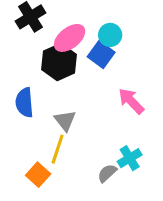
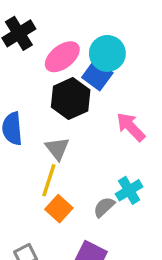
cyan circle: (110, 35) -> (107, 53), size x1.4
black hexagon: (59, 62) -> (71, 99), moved
orange square: (38, 175) -> (59, 209), moved

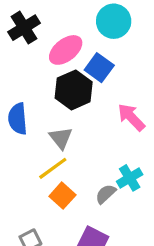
cyan circle: (107, 53) -> (114, 21), moved
yellow line: (49, 180) -> (53, 168), turned 36

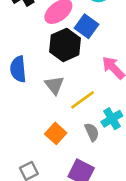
yellow line: (53, 168) -> (82, 100), moved
gray semicircle: (106, 194) -> (92, 132), turned 108

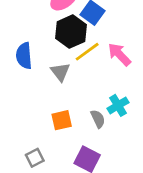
yellow line: (82, 100) -> (87, 52), moved
orange square: (56, 133) -> (62, 120), turned 35

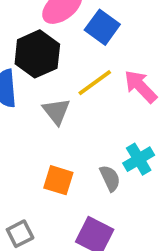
black hexagon: (71, 32) -> (37, 54), moved
orange square: (62, 120) -> (58, 180), turned 30

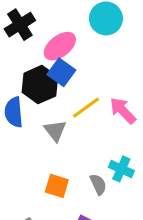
blue square: (102, 27) -> (61, 72), moved
cyan cross: (139, 159) -> (121, 169), turned -35

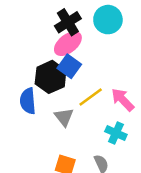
black cross: (20, 25) -> (68, 22), moved
cyan cross: (121, 169) -> (116, 133), moved

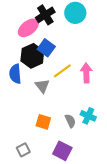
pink ellipse: (68, 44) -> (28, 28), moved
pink arrow: (123, 100) -> (86, 73), turned 42
cyan cross: (116, 133) -> (88, 116), moved

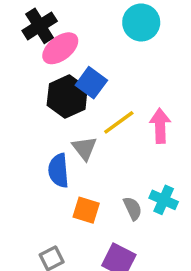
black cross: (45, 15) -> (40, 26), moved
blue semicircle: (15, 74) -> (59, 171), moved

